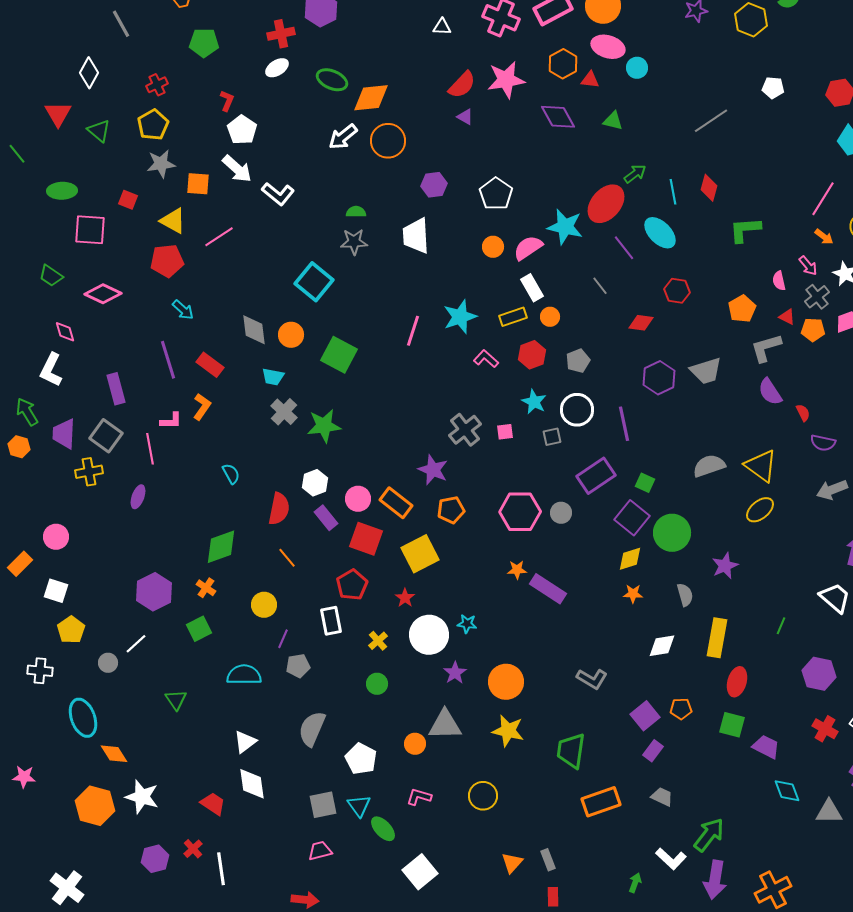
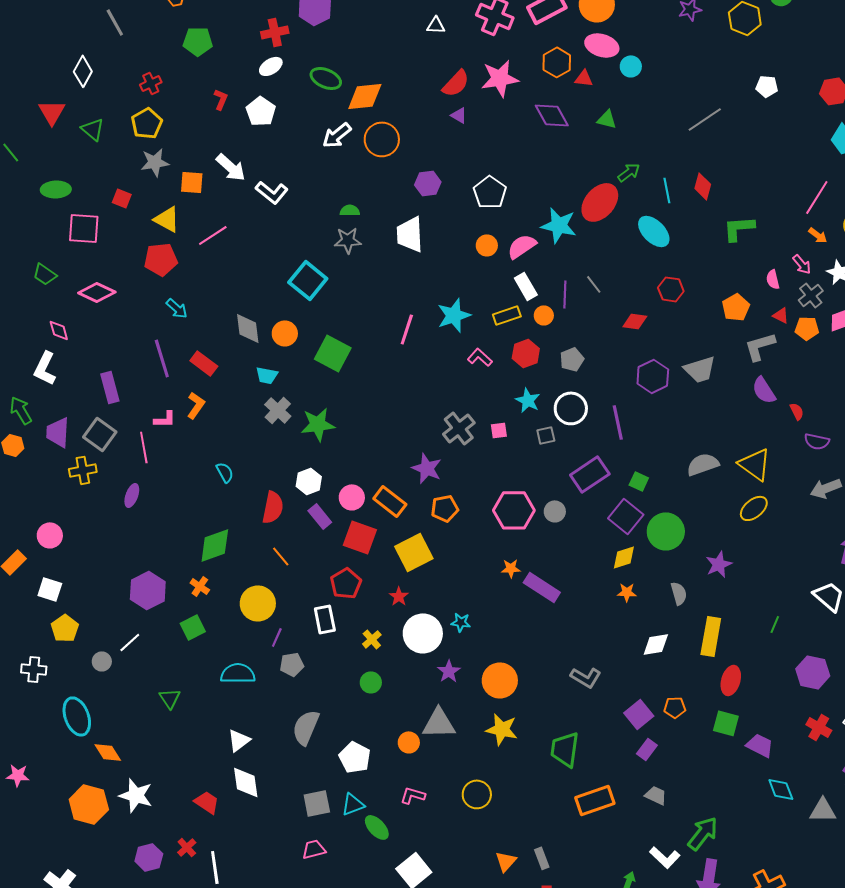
white pentagon: (242, 130) -> (261, 111), moved
purple line: (624, 248) -> (565, 294), moved, turned 40
yellow circle: (264, 605) -> (258, 603), size x1.4
cyan triangle: (359, 806) -> (353, 804), turned 45

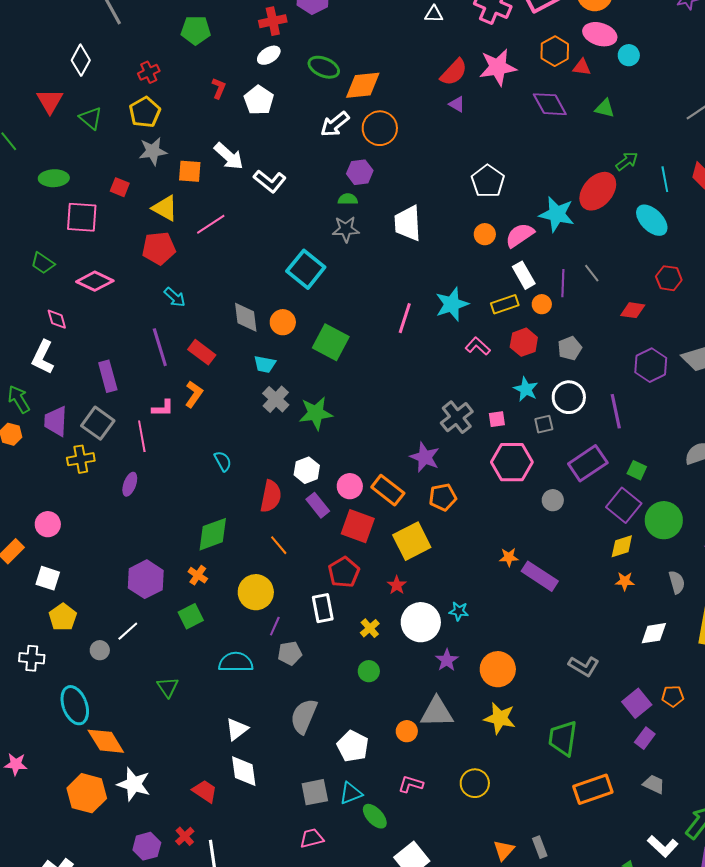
purple hexagon: (428, 183) -> (360, 172), moved
pink hexagon: (514, 510) -> (512, 462), moved
orange diamond: (108, 752) -> (106, 741), size x1.4

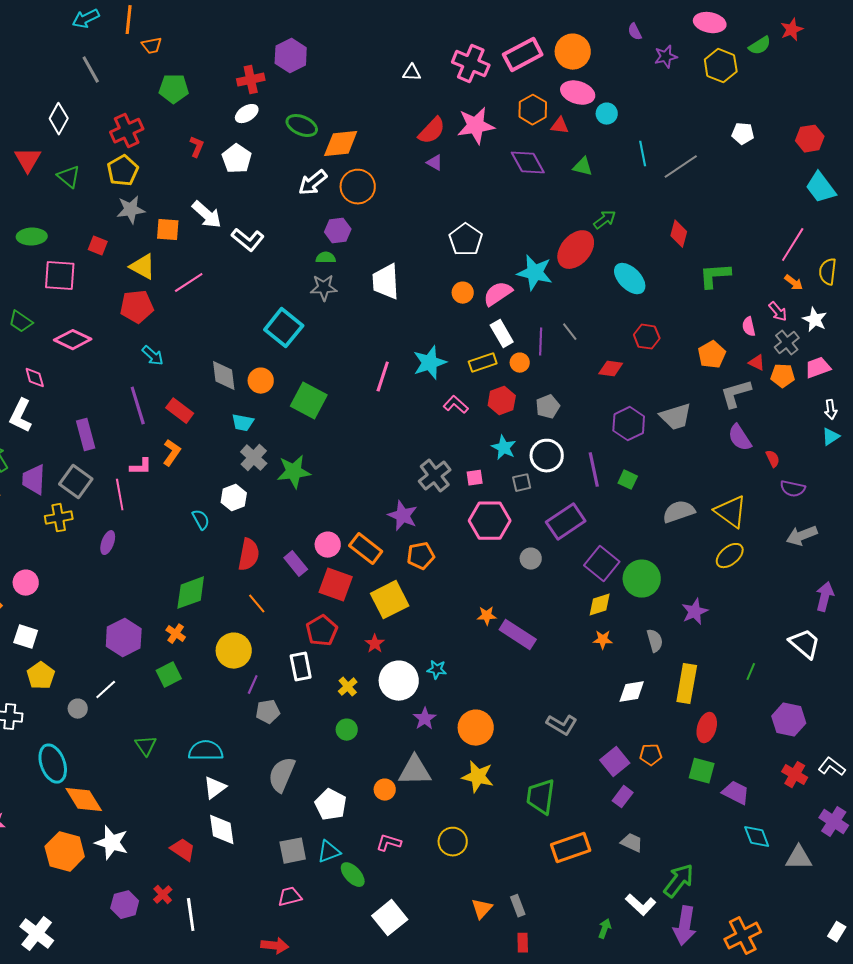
red cross: (149, 72) -> (127, 131), size x1.5
cyan line: (665, 179) -> (643, 154), moved
white hexagon: (307, 470) -> (234, 498), moved
green square: (637, 470) -> (628, 480), moved
cyan semicircle: (236, 662) -> (206, 751), moved

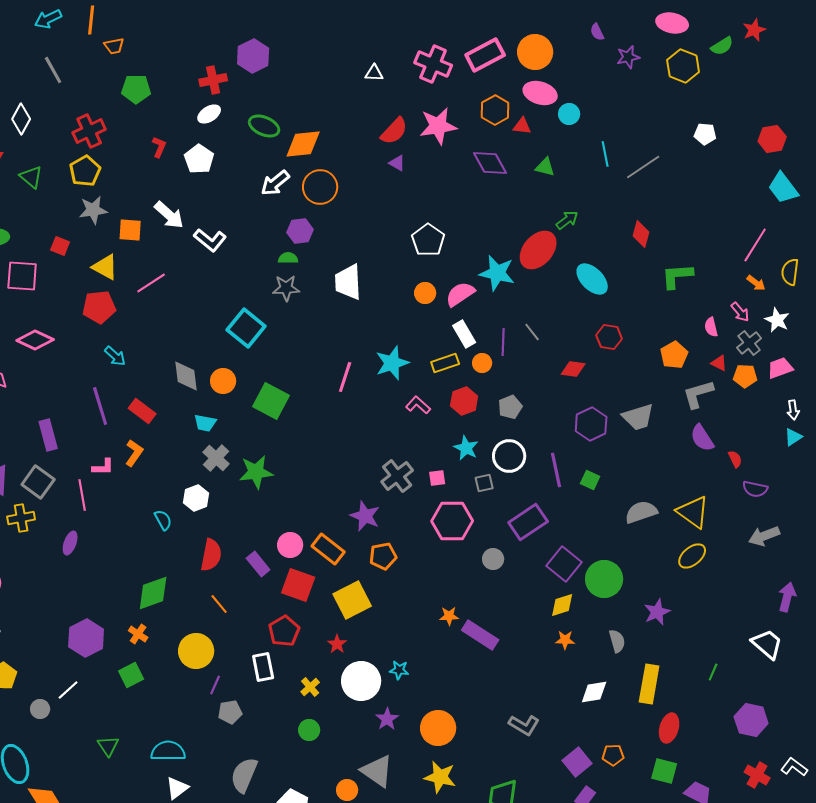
gray triangle: (415, 771) -> (377, 771), turned 36

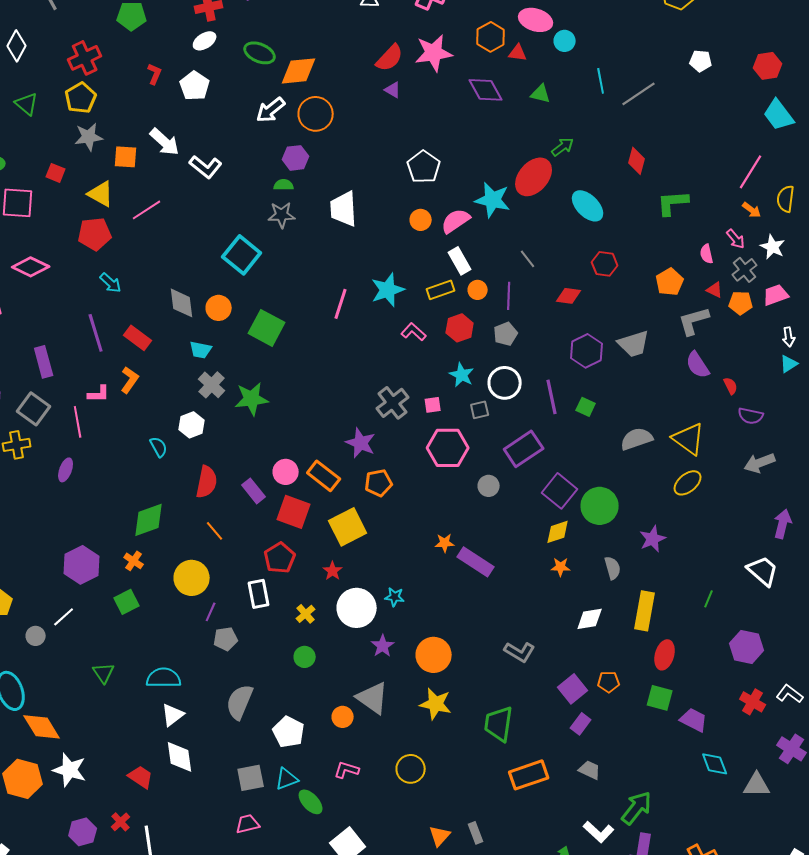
purple line: (503, 342) -> (509, 296), moved

